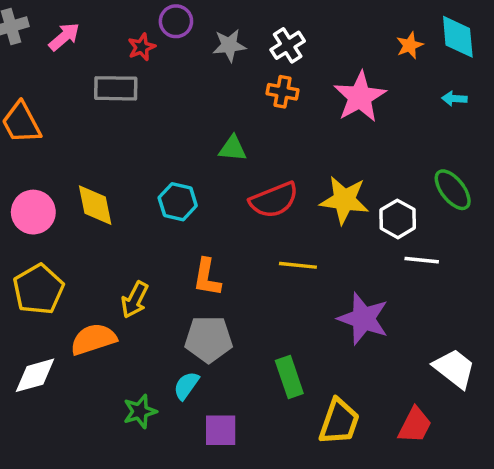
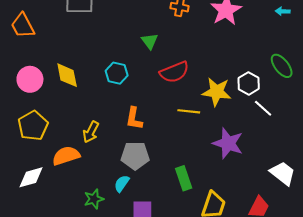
green triangle: (233, 148) -> (150, 41), turned 48
yellow star: (344, 200) -> (217, 92), moved
white line: (422, 260) -> (263, 108), turned 36

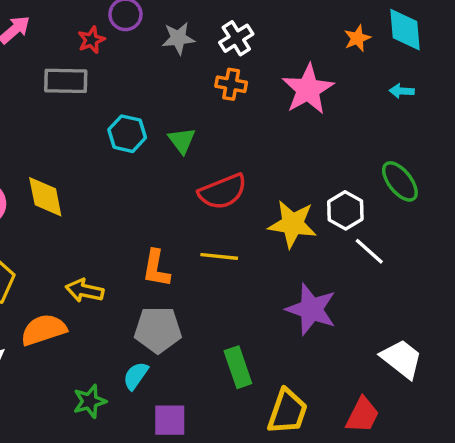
cyan hexagon: (117, 73) -> (127, 134), moved
yellow line: (189, 111) -> (219, 256), moved
yellow arrow: (91, 132) -> (85, 291), turned 75

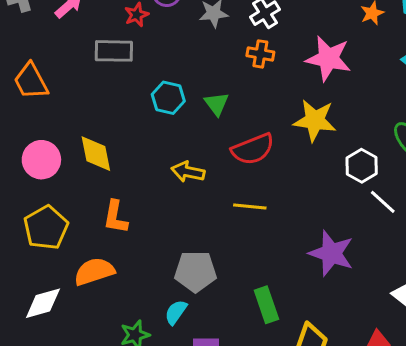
pink star: (308, 89) -> (328, 58), turned -30
yellow star: (293, 224) -> (315, 120), moved
orange L-shape: (156, 268) -> (115, 217), moved
yellow arrow: (85, 291) -> (188, 172), moved

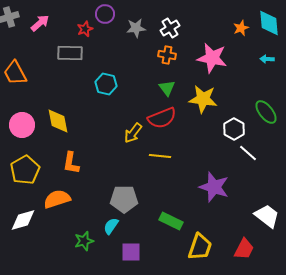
green triangle: (217, 104) -> (167, 88), moved
yellow arrow: (188, 172) -> (133, 133), moved, turned -65
green rectangle: (266, 305) -> (171, 221), turned -45

